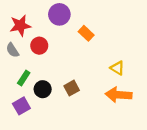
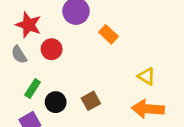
red star: (20, 26) -> (28, 25), turned 30

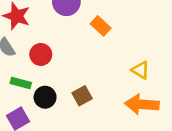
red circle: (52, 49) -> (41, 54), moved
green rectangle: (33, 89) -> (21, 83), turned 72

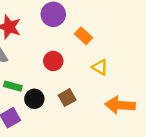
red circle: (41, 54) -> (53, 61), moved
yellow triangle: (140, 70) -> (100, 67), moved

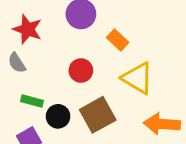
yellow triangle: (100, 67) -> (137, 78), size x1.6
brown square: (67, 98) -> (98, 115), size x1.6

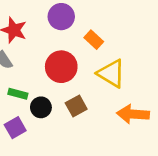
red circle: (81, 71) -> (61, 67), size x1.5
brown square: (98, 115) -> (76, 106), size x0.7

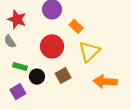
yellow triangle: (111, 73) -> (89, 51), turned 45

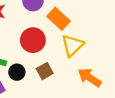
orange rectangle: (76, 26) -> (59, 19), size x1.5
orange arrow: (105, 82) -> (90, 78), turned 30

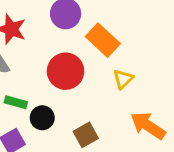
yellow triangle: (72, 45) -> (123, 79), size x0.6
brown square: (45, 71) -> (86, 135), moved

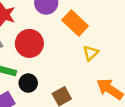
red circle: (66, 71) -> (29, 43), moved

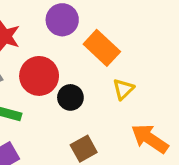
black circle: (28, 83) -> (70, 97), moved

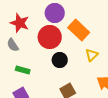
red circle: (39, 76) -> (50, 37), moved

